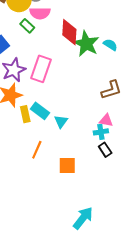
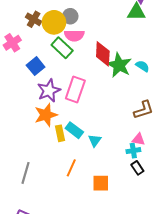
green rectangle: (27, 26) -> (62, 48), size x1.5

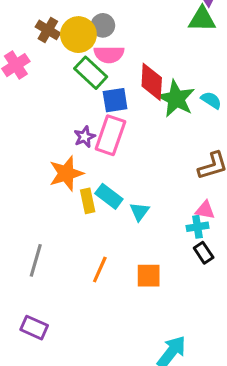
blue square: (36, 66) -> (115, 100), moved, turned 30
purple star: (49, 91) -> (85, 137), moved, size x0.6
orange line: (71, 168) -> (100, 270), moved

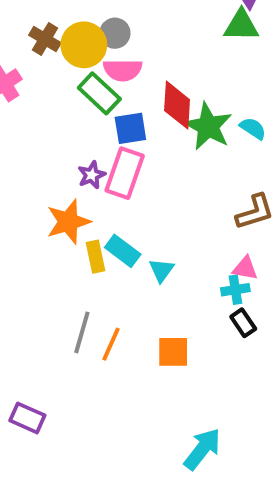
gray line: (36, 260) -> (82, 332), moved

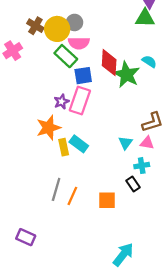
cyan semicircle: (253, 128) -> (149, 61), moved
pink triangle: (245, 268) -> (147, 143), moved
cyan triangle: (162, 270) -> (125, 143), moved
black rectangle: (243, 323) -> (133, 184), moved

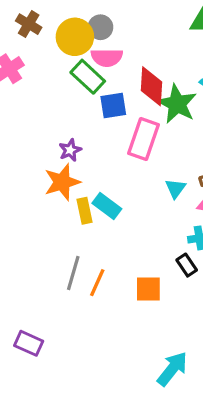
brown cross: (35, 26) -> (29, 24), moved
pink rectangle: (80, 101) -> (144, 139), moved
purple star: (61, 102) -> (70, 150), moved
cyan triangle: (125, 143) -> (175, 188), moved

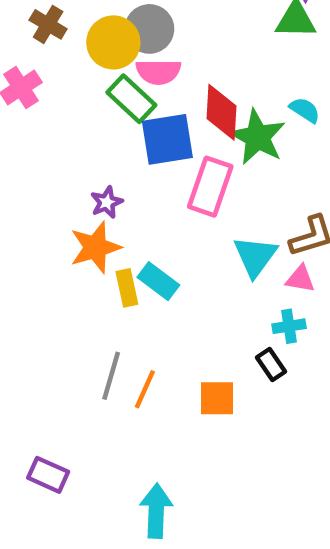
gray circle: (100, 27) -> (149, 29), size x1.4
blue square: (113, 105) -> (167, 139), size x1.4
cyan triangle: (175, 188) -> (255, 256), size x1.5
cyan arrow: (172, 369) -> (156, 511), moved, turned -36

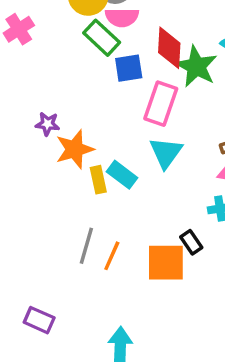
blue square: (167, 139) -> (129, 68), size x0.7
purple star: (107, 202) -> (48, 124), moved, turned 30
cyan triangle: (255, 256) -> (166, 153), moved
black rectangle: (271, 364) -> (191, 242), moved
orange square: (217, 398) -> (166, 263), size x1.4

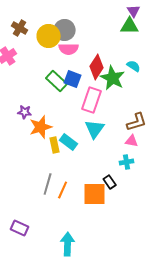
green rectangle: (102, 38) -> (57, 81), moved
red diamond: (169, 48) -> (97, 67), turned 30
blue square: (129, 68) -> (73, 79), turned 30

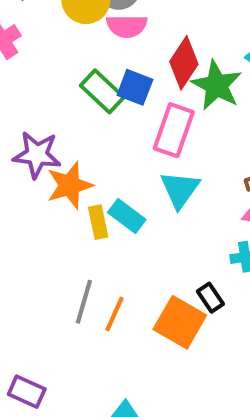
purple star: (25, 112) -> (37, 155), size x1.6
orange square: (95, 194) -> (180, 322), turned 30

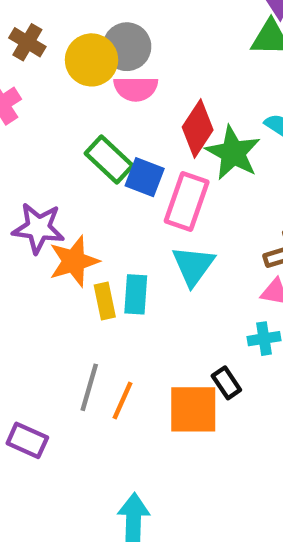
blue square: (135, 87) -> (145, 177), moved
cyan rectangle: (127, 216) -> (136, 294), turned 57
orange square: (180, 322) -> (193, 409), turned -30
purple rectangle: (27, 392) -> (27, 440), moved

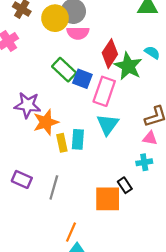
orange line: (122, 401) -> (71, 232), moved
purple rectangle: (27, 440) -> (22, 179), moved

